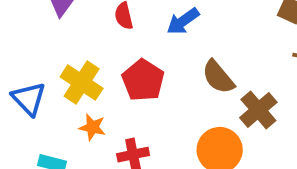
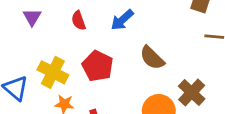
brown cross: (258, 110) -> (192, 92), moved

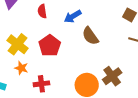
brown semicircle: (152, 58) -> (90, 36), moved

